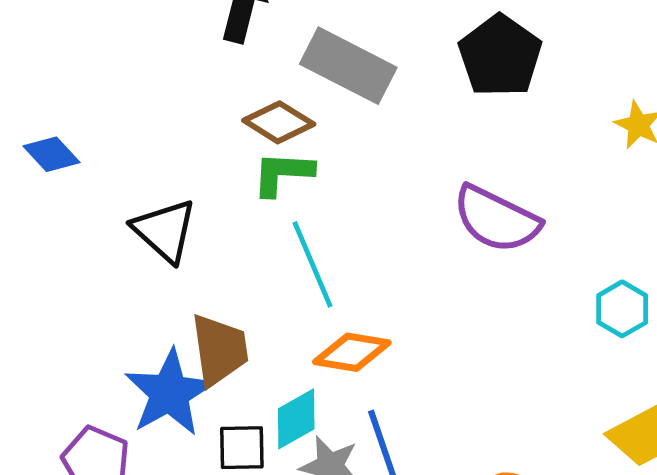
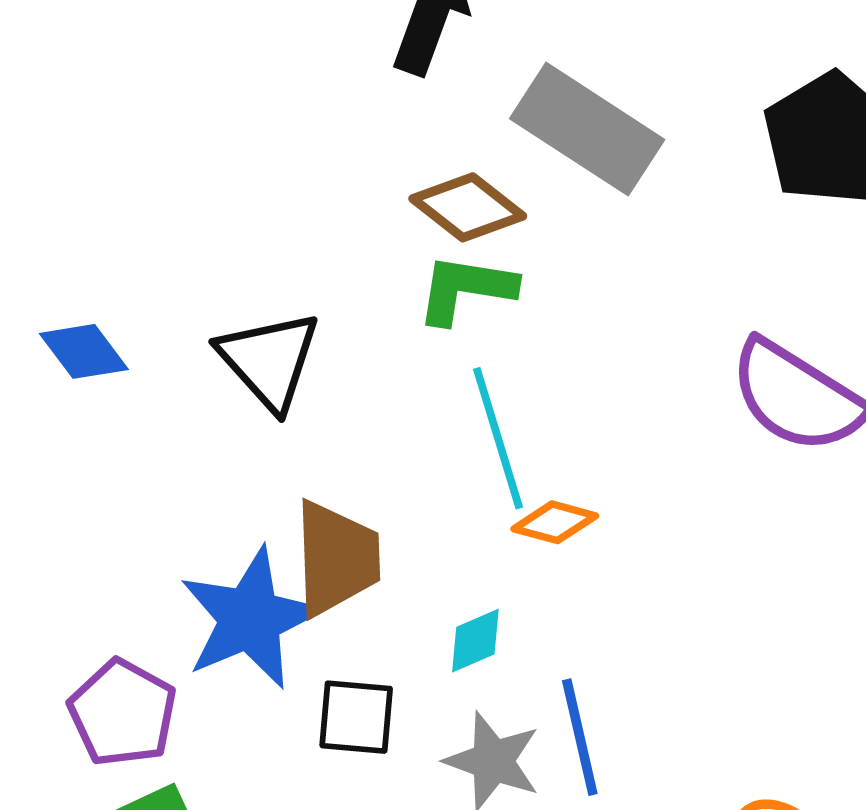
blue diamond: (51, 154) -> (84, 351), moved
orange diamond: (352, 352) -> (555, 522), moved, size x0.7
cyan diamond: (296, 419) -> (475, 641), moved, size x0.7

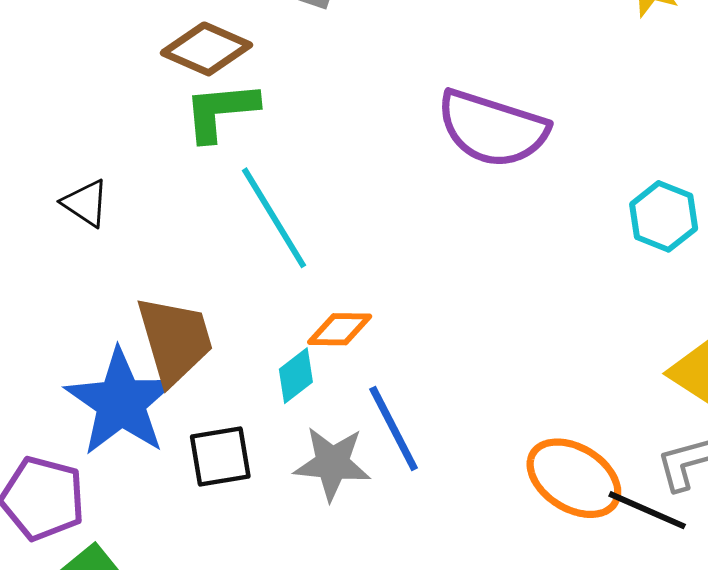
black triangle: (269, 360) -> (86, 203), size x0.6
orange diamond: (555, 522) -> (340, 329), moved

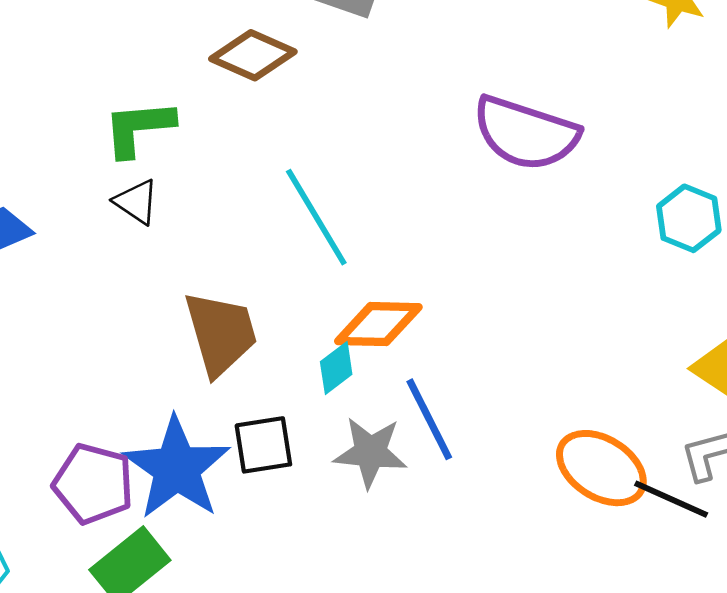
green L-shape: (221, 111) -> (139, 128), moved
orange diamond: (340, 329) -> (378, 324), size x1.4
blue star: (121, 402) -> (177, 468), moved

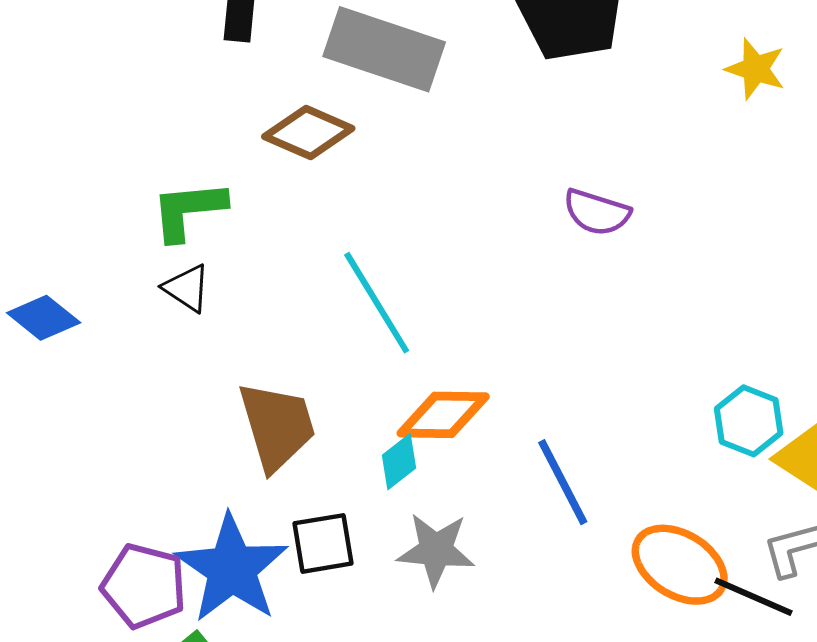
purple semicircle: (526, 133) -> (597, 212), size x0.6
cyan hexagon: (689, 218) -> (749, 421), moved
blue line: (429, 419) -> (563, 482), moved

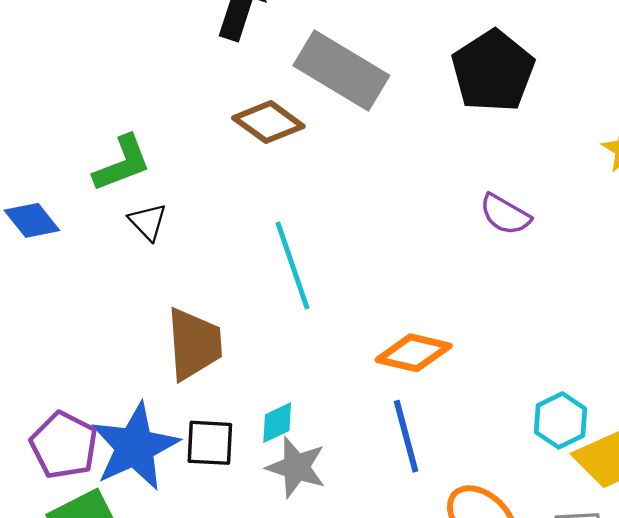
green L-shape: (188, 210) -> (122, 163), moved, turned 152
purple semicircle: (597, 212) -> (505, 214), moved
orange diamond: (443, 415) -> (414, 353), moved
cyan diamond: (399, 462) -> (277, 423), moved

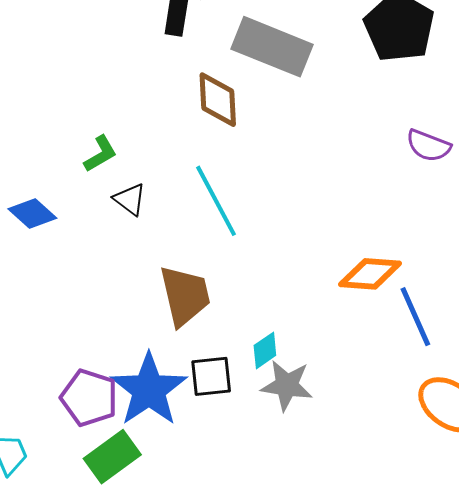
brown diamond: (268, 122) -> (218, 100), turned 60
green L-shape: (122, 163) -> (100, 154), size x0.7
cyan line: (292, 266) -> (216, 201), moved
blue line: (406, 436) -> (415, 317), moved

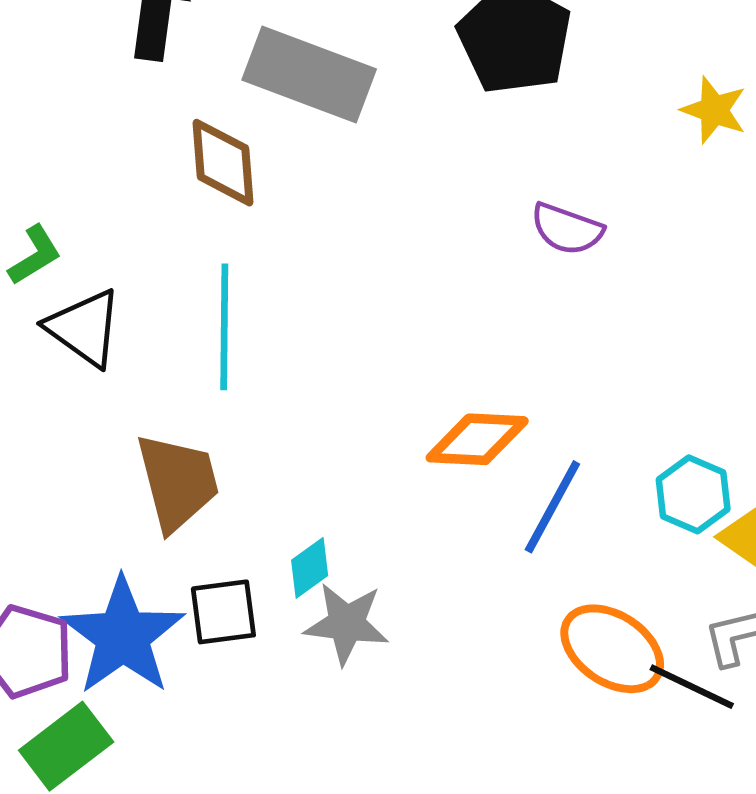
black triangle: (130, 199) -> (84, 328), size x1.5
cyan line: (216, 201) -> (224, 327), turned 30
blue line: (415, 317) -> (552, 507), turned 54

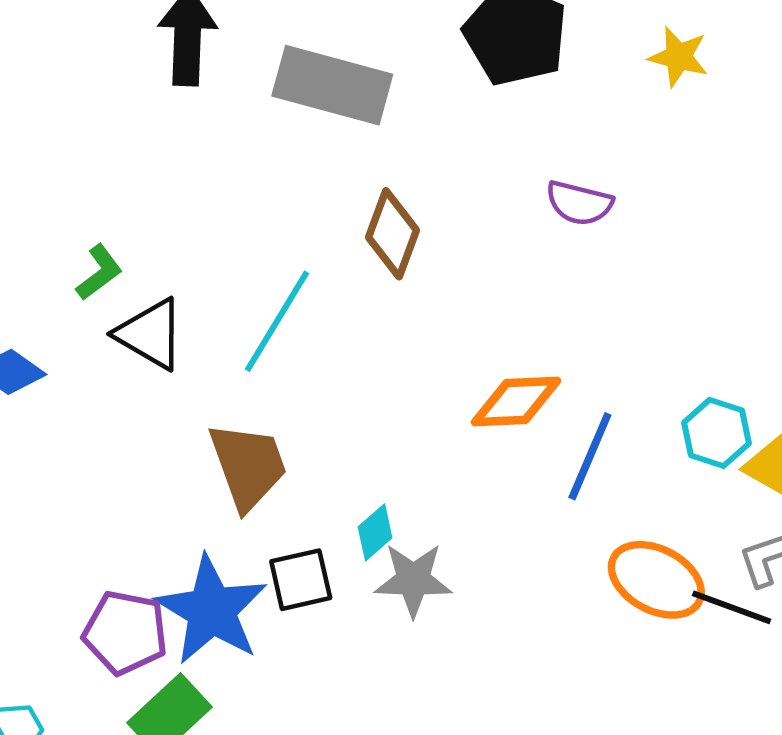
yellow star: (714, 110) -> (679, 57), moved
brown diamond: (223, 163) -> (393, 234), moved, turned 30
cyan line: (224, 327) -> (277, 321), turned 36

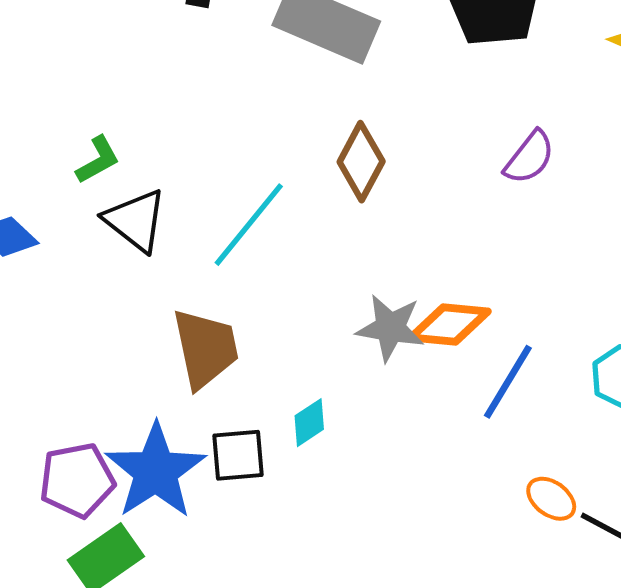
purple semicircle: (579, 203) -> (529, 157), turned -74
gray star: (413, 580) -> (390, 328), moved
orange ellipse: (656, 580) -> (551, 499), size x0.6
purple pentagon: (125, 633) -> (77, 480), turned -30

